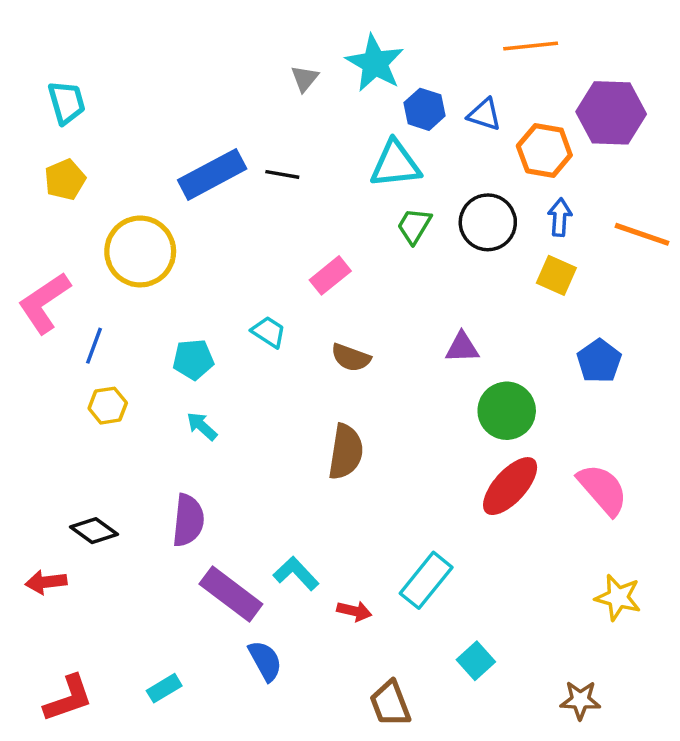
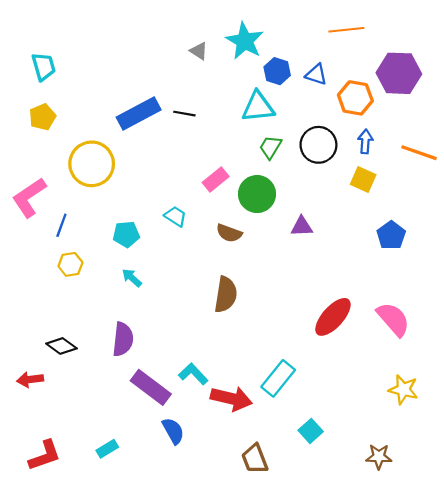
gray triangle: (305, 79) -> (199, 51), turned -36
green circle: (507, 411) -> (257, 194), moved
red arrow: (354, 611) -> (231, 398), size x1.8

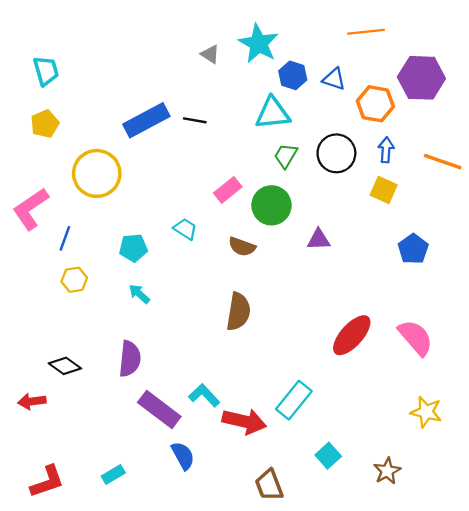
brown star: (379, 457) -> (387, 471), moved, turned -30

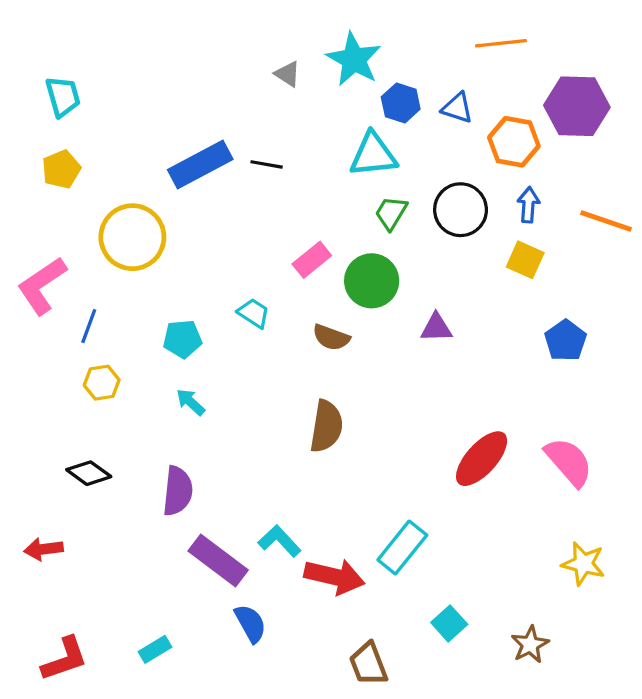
black diamond: (65, 366) -> (89, 473), moved

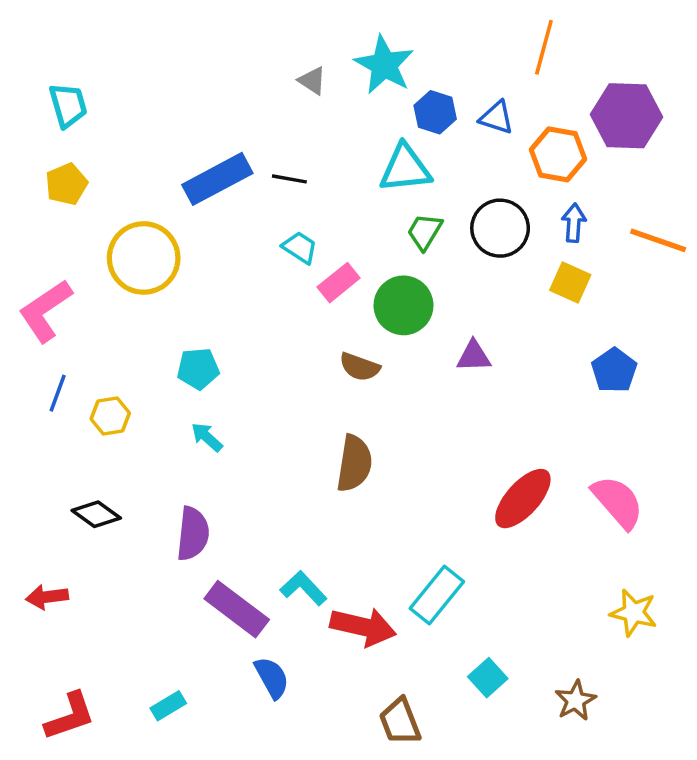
orange line: (501, 43) -> (544, 47), turned -69
cyan trapezoid: (254, 313) -> (300, 247), moved
blue line: (89, 326) -> (58, 393), moved

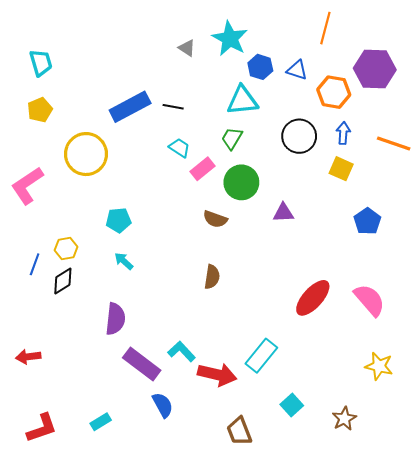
green trapezoid: (425, 232) -> (232, 138), moved
blue line: (58, 393) -> (35, 264), moved
brown semicircle: (354, 463) -> (212, 277), size x0.7
black diamond: (96, 514) -> (63, 281), moved, turned -68

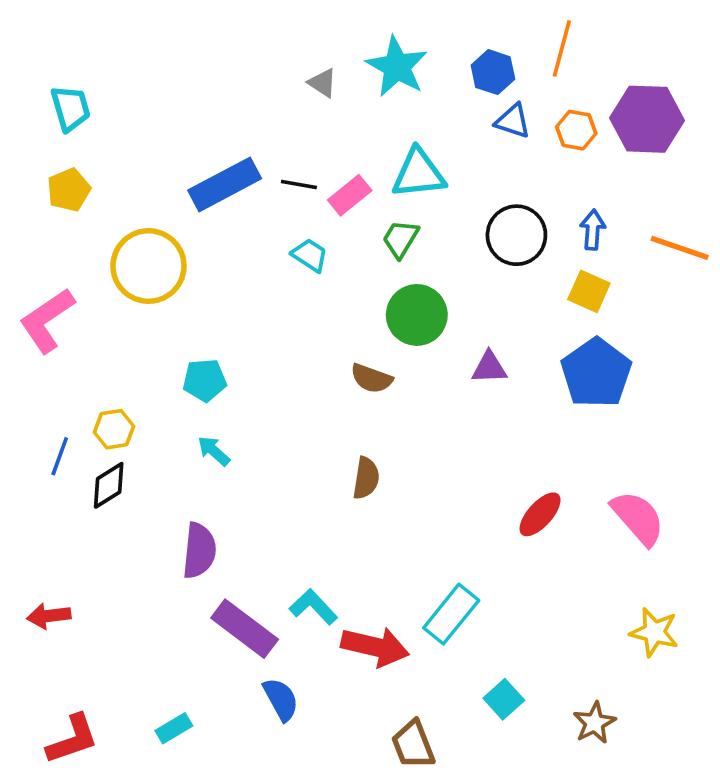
blue hexagon: (260, 67) -> (493, 72), moved
orange hexagon: (334, 92) -> (576, 130), moved, size x0.7
pink rectangle: (203, 169) -> (350, 195), moved
blue pentagon: (367, 221) -> (596, 373), moved, size x1.5
red ellipse: (313, 298) -> (540, 514), size x0.7

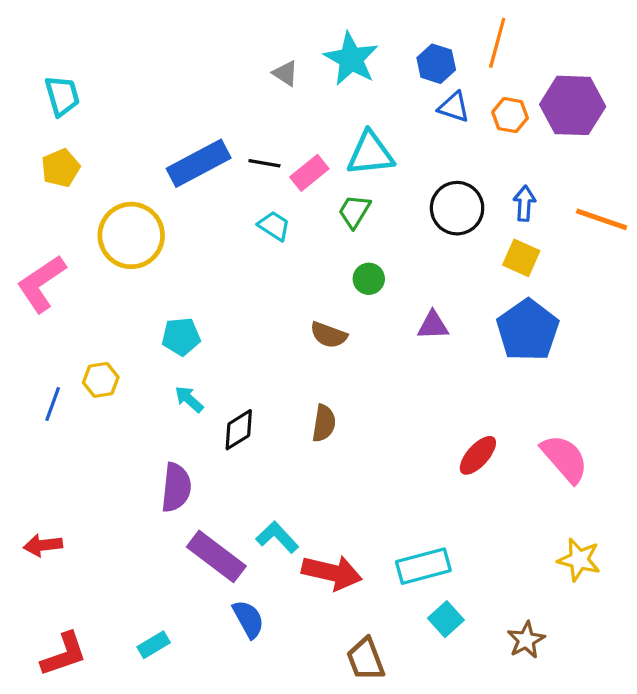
green circle: (417, 315) -> (369, 279), size x0.6
black diamond: (109, 485) -> (239, 430), moved
cyan rectangle: (451, 614) -> (423, 566), moved, turned 36

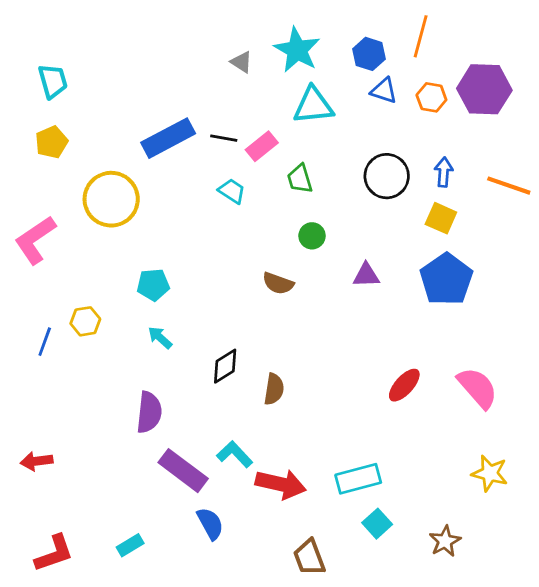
cyan triangle: (370, 154) -> (313, 106), moved
green trapezoid: (354, 211) -> (300, 179), turned -48
brown semicircle: (324, 423) -> (274, 389), moved
black diamond: (239, 430) -> (225, 366), moved

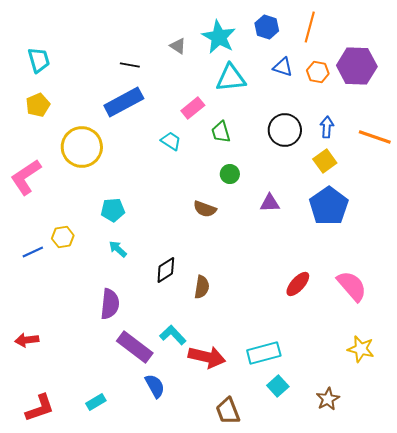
blue hexagon: (369, 54) -> (267, 27), moved
black line: (224, 138) -> (130, 65), moved
yellow square: (441, 218) -> (325, 161), turned 30
blue line: (45, 342) -> (33, 252), turned 45

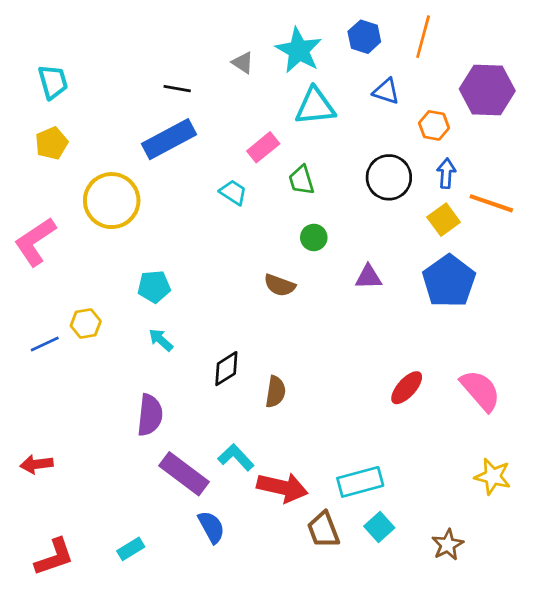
orange hexagon: (318, 72) -> (434, 125), moved
orange line: (375, 137) -> (491, 203), moved
brown trapezoid: (228, 411) -> (323, 530), moved

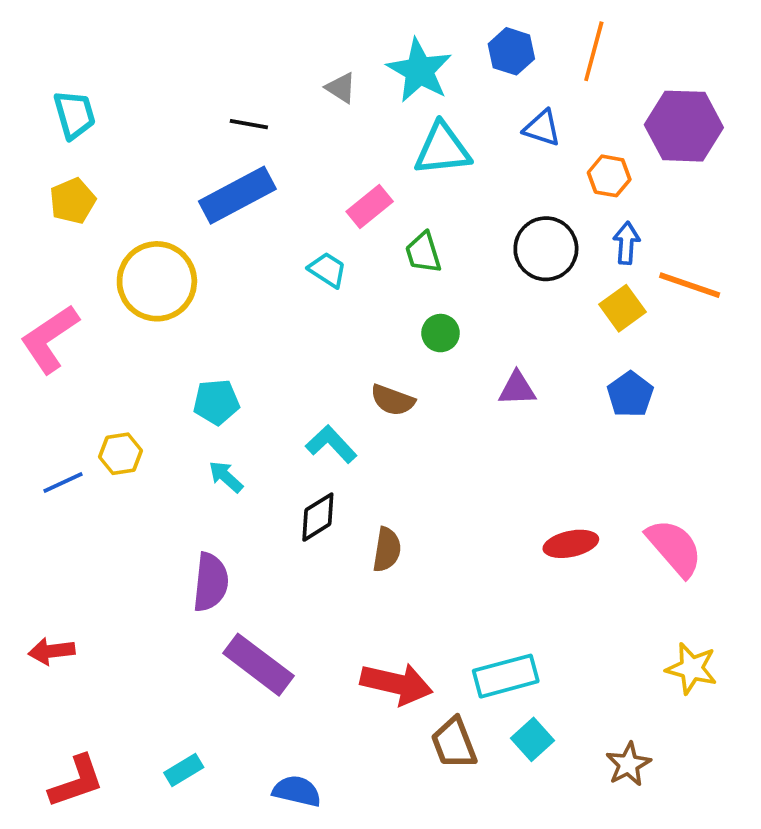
blue pentagon: (449, 281) -> (630, 394), size x0.6
red ellipse: (407, 388) -> (571, 544), turned 36
cyan L-shape: (236, 457) -> (331, 444), moved
blue semicircle: (211, 527) -> (297, 791), moved, turned -48

